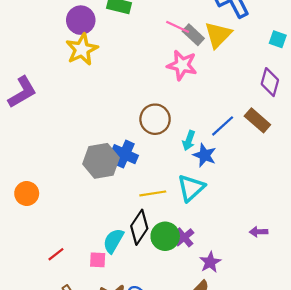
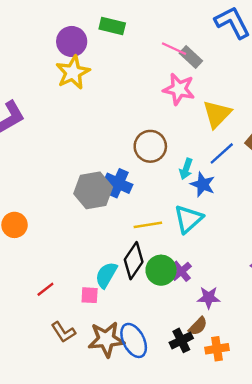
yellow triangle: (218, 35) -> (217, 114), moved
purple star: (210, 262) -> (209, 298), turned 30

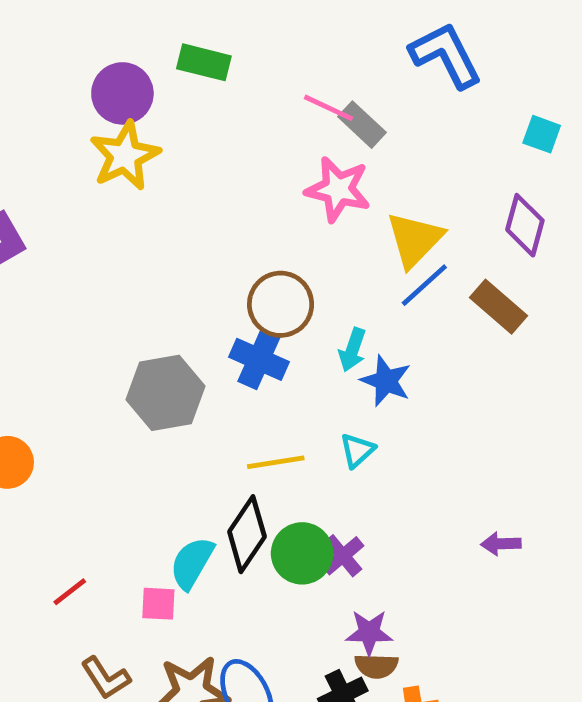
blue line: (222, 153) -> (424, 285), moved
blue cross: (118, 183) -> (259, 359), moved
cyan triangle: (188, 219) -> (357, 450), size x0.6
purple star: (209, 298) -> (369, 632), moved
brown semicircle: (198, 326) -> (376, 666), turned 48

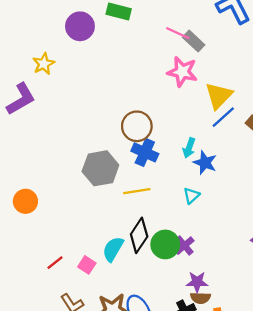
yellow star: (125, 156) -> (44, 64), moved, size x0.7
brown circle: (281, 304) -> (137, 126), moved
yellow line: (276, 462) -> (137, 191), moved
pink square: (158, 604) -> (87, 265), moved, turned 30

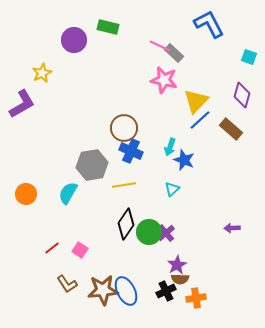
cyan semicircle: (113, 249) -> (68, 193), moved
purple star: (197, 282) -> (177, 265), turned -30

